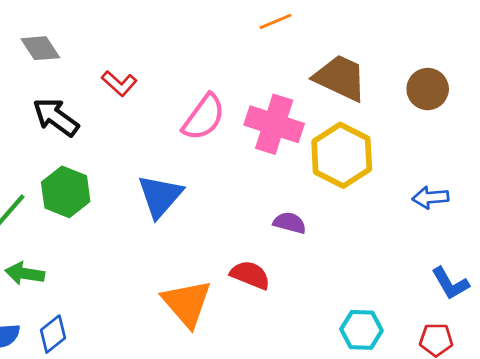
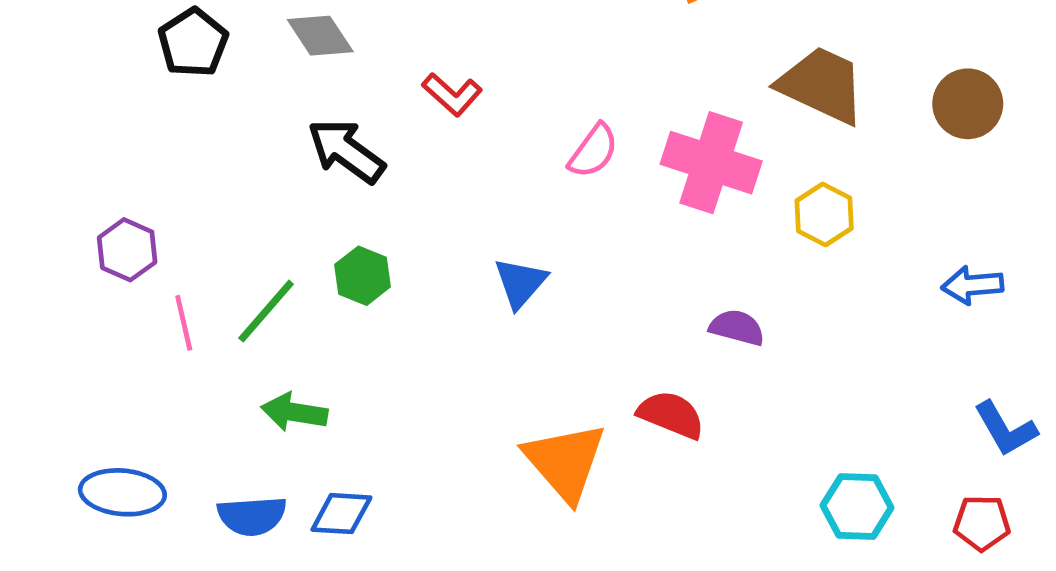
pink semicircle: (204, 117) -> (593, 151), size x0.7
yellow hexagon: (342, 155) -> (824, 214), size x0.6
green hexagon: (66, 192) -> (363, 276), size x0.7
blue triangle: (160, 196) -> (520, 283), size x0.7
blue diamond: (53, 334) -> (341, 514), turned 42

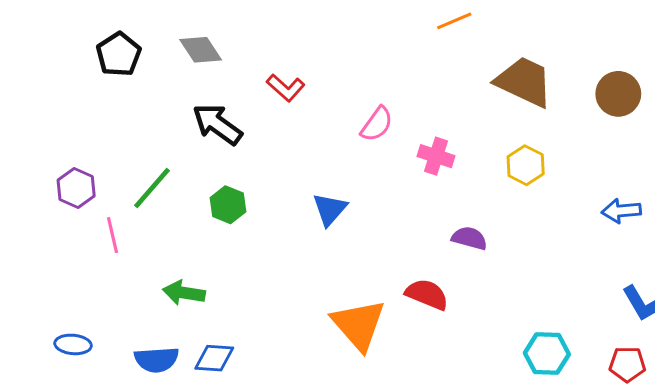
pink cross: (711, 163) -> (436, 156), moved, size x0.6
green line: (266, 311) -> (152, 188), moved
blue ellipse: (122, 492) -> (73, 344), size x0.7

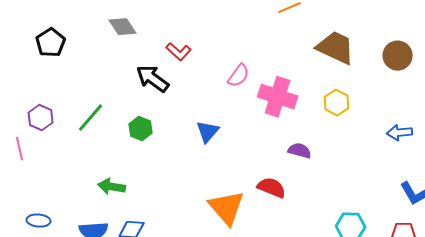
black pentagon: (119, 54) -> (51, 43), moved
black arrow: (217, 124) -> (153, 79), moved
pink cross: (436, 156) -> (278, 97), size x1.6
pink line: (113, 235) -> (20, 149), moved

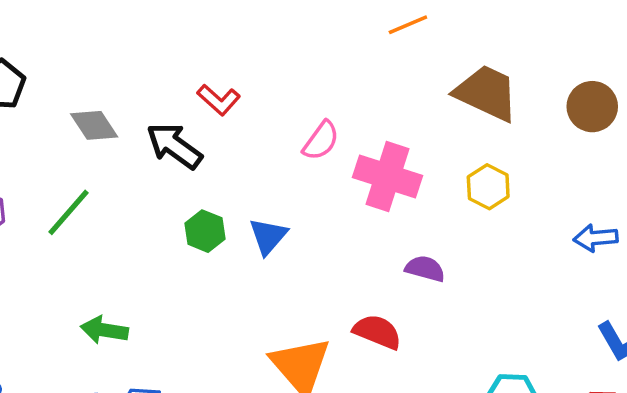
gray diamond: (123, 27) -> (94, 125), moved
green hexagon: (141, 129) -> (205, 231), moved

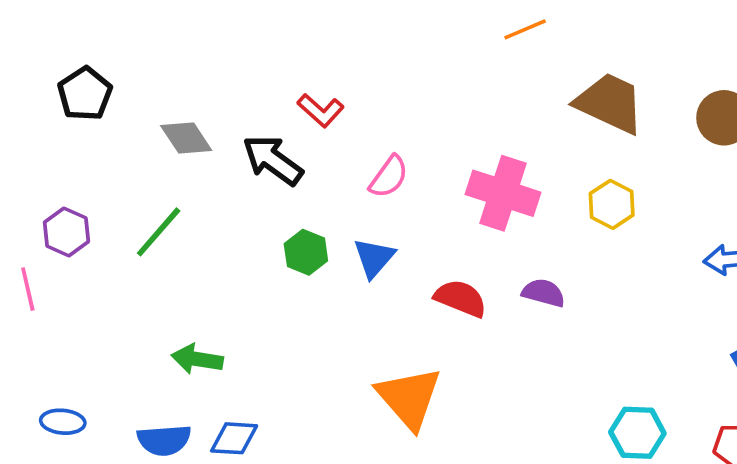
pink semicircle: (321, 141) -> (389, 177), moved
red semicircle: (377, 332) -> (461, 298), moved

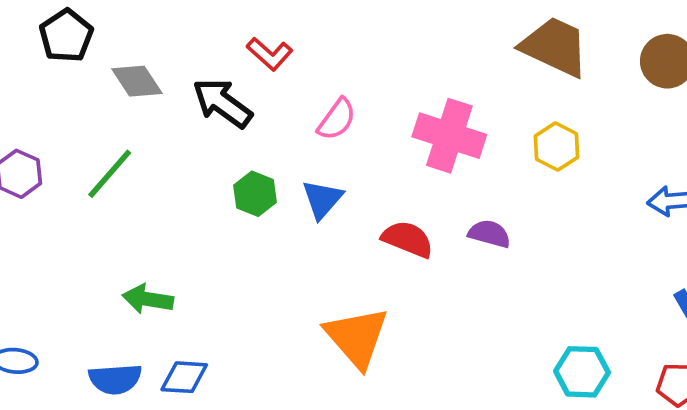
black pentagon: (85, 94) -> (66, 36), moved

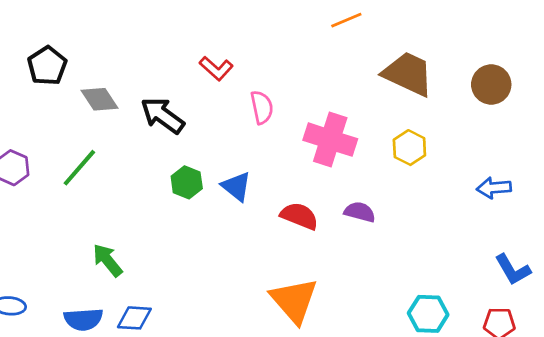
red L-shape: (270, 54) -> (216, 68), moved
pink semicircle: (337, 119) -> (262, 107), moved, turned -48
blue triangle: (322, 199) -> (236, 186), turned -32
green arrow: (148, 299) -> (108, 260), turned 42
orange triangle: (357, 337) -> (294, 301), moved

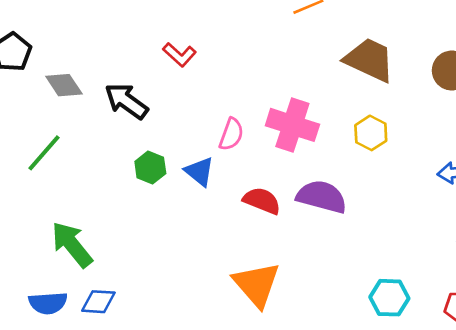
pink semicircle: (262, 107) -> (231, 134), moved, turned 32
purple semicircle: (360, 212) -> (322, 197), size x1.6
green arrow: (108, 260) -> (72, 245), size x1.4

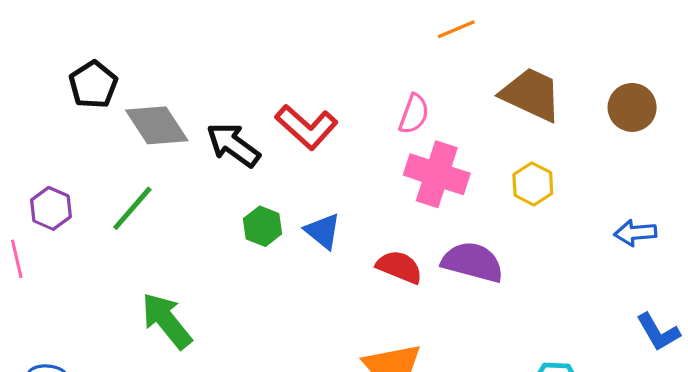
red L-shape: (179, 55) -> (307, 127), moved, size x1.5
gray diamond: (64, 85) -> (157, 125), size x1.4
pink semicircle: (231, 134) -> (414, 114), moved

